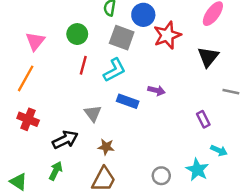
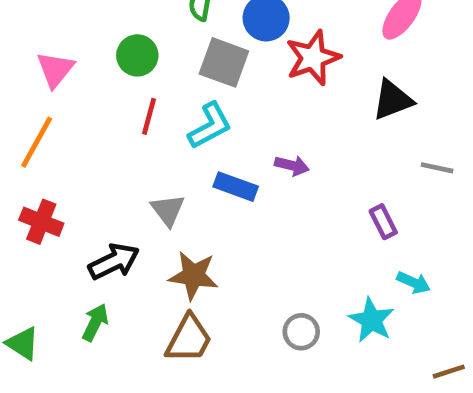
black triangle: (208, 57) -> (393, 100), turned 30
brown star: (106, 147) -> (194, 276), size x1.5

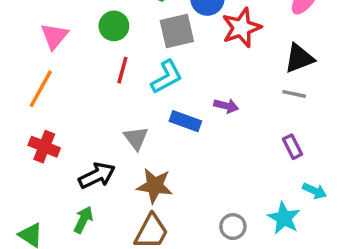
gray square: (224, 62) -> (177, 31), turned -33
gray line: (437, 168) -> (294, 94), moved

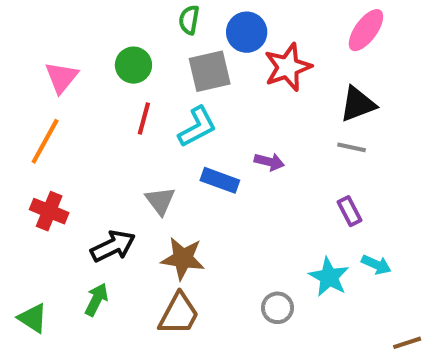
cyan star: (284, 218) -> (329, 277), moved

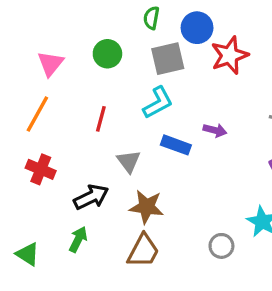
red line: (144, 119) -> (101, 119), moved

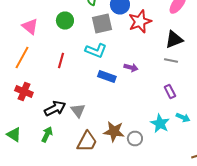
pink triangle: (50, 64) -> (30, 26), turned -30
cyan L-shape: (158, 103) -> (96, 50), turned 50
gray triangle: (129, 161) -> (78, 110), moved
brown star: (147, 207) -> (114, 132), moved
green triangle: (28, 254) -> (14, 134), moved

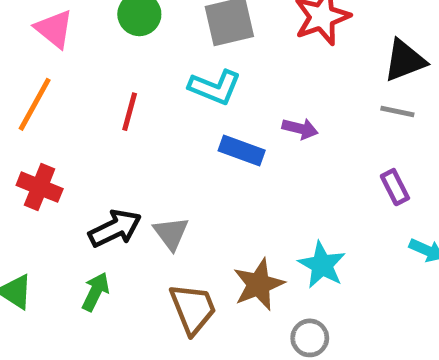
cyan star: (160, 124) -> (322, 265), moved
brown star: (114, 132) -> (259, 284), turned -30
gray circle: (135, 138) -> (310, 338), moved
brown trapezoid: (87, 142) -> (193, 309), turned -50

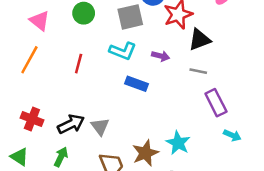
black triangle: (405, 60) -> (200, 40), moved
gray line: (397, 112) -> (198, 71), moved
purple arrow: (300, 129) -> (160, 56), moved
red cross: (40, 187) -> (32, 119), moved
purple rectangle: (395, 187) -> (216, 103), size x1.5

